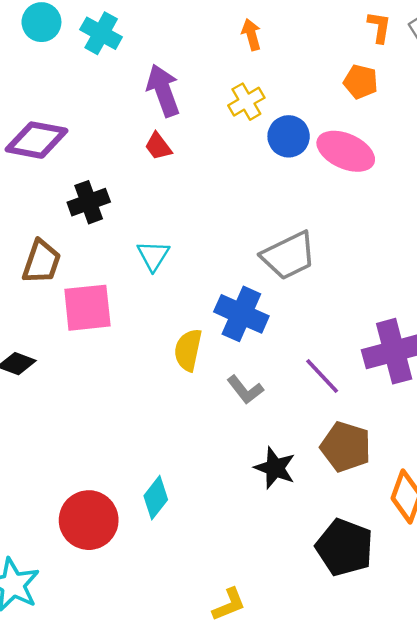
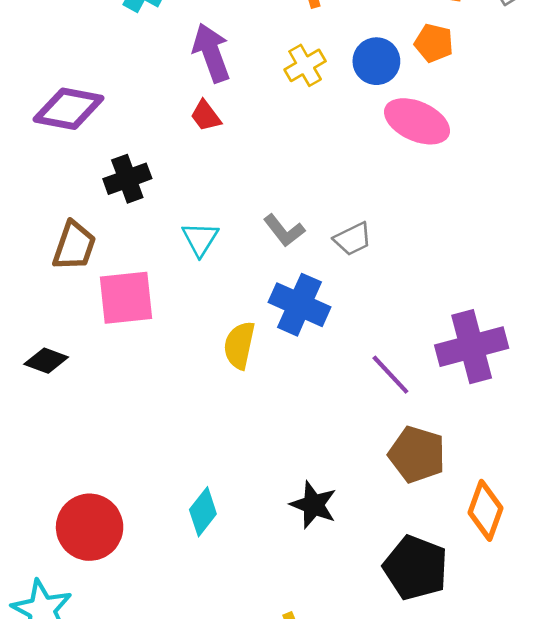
blue circle: (289, 136) -> (376, 61), moved
gray trapezoid: (289, 256) -> (353, 239), size x0.6
gray L-shape: (245, 390) -> (284, 231), moved
black star: (275, 468) -> (313, 505), moved
red circle: (89, 520) -> (90, 527), moved

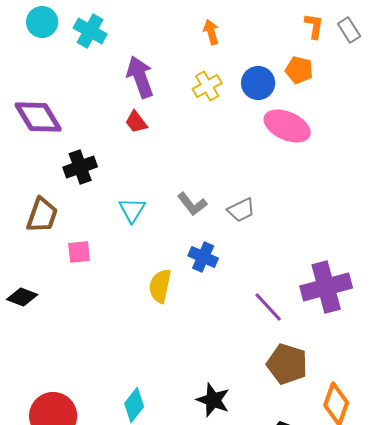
purple diamond: (69, 109) -> (38, 117), turned 48
pink square: (126, 298) -> (79, 252), size x0.6
blue cross: (299, 305) -> (203, 257), size x0.7

